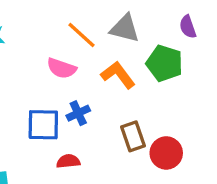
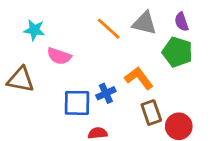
purple semicircle: (188, 27) -> (182, 22), moved
pink semicircle: (62, 68) -> (59, 56), moved
orange L-shape: (118, 75) -> (139, 78), moved

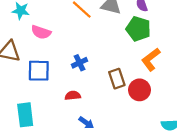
orange L-shape: (139, 78) -> (151, 59), moved, turned -90
blue square: (77, 103) -> (39, 71), moved

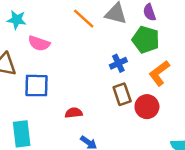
blue cross: (80, 63) -> (118, 63), moved

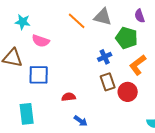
purple semicircle: (149, 12) -> (140, 16), moved

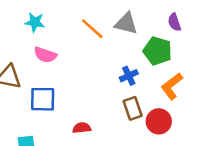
cyan star: (23, 22) -> (35, 22), moved

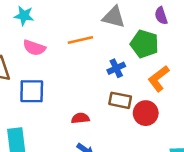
orange line: (92, 29) -> (80, 40), moved, turned -55
brown rectangle: (133, 108) -> (120, 100), turned -60
red semicircle: (82, 128) -> (80, 118), moved

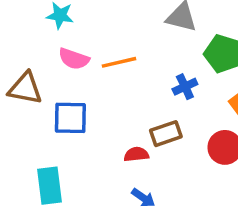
orange line: (80, 40) -> (119, 62), moved
brown rectangle: (120, 100) -> (166, 134), moved, turned -30

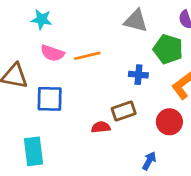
blue cross: (185, 87) -> (138, 75), turned 30
blue arrow: (143, 198) -> (149, 161), moved, turned -96

